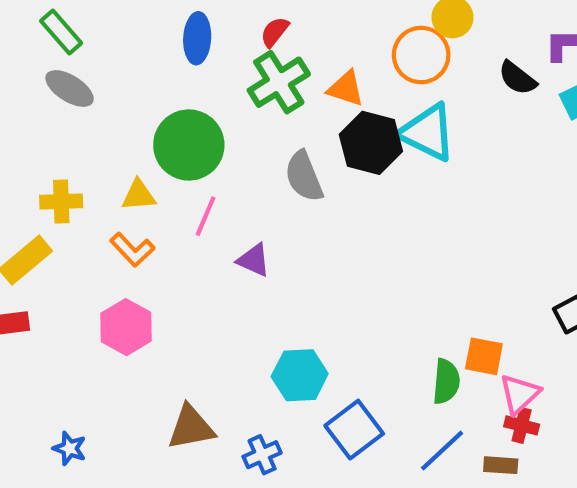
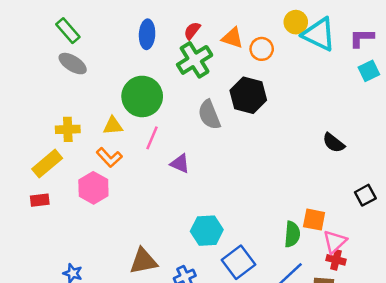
orange circle: (421, 55) -> (262, 49), moved, size x0.7
black semicircle: (517, 78) -> (334, 143), moved
orange triangle: (346, 88) -> (232, 38), moved
cyan triangle: (427, 132) -> (319, 34), moved
pink hexagon: (126, 327) -> (93, 188), moved

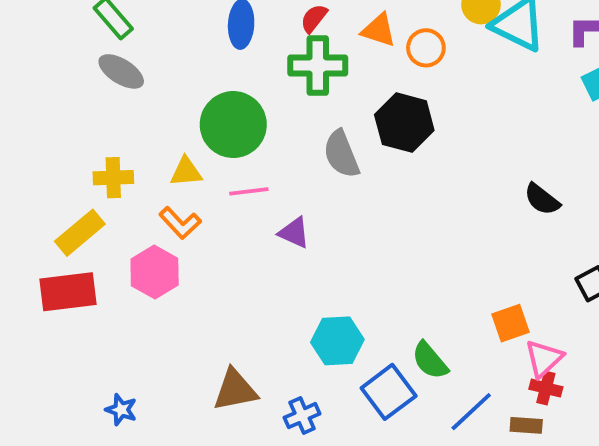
green cross: (195, 60) -> (318, 66), turned 32
pink line: (152, 138) -> (249, 191), turned 60
red rectangle: (40, 200) -> (68, 292), size x1.8
orange square: (314, 220) -> (510, 323), turned -30
green semicircle: (292, 234) -> (430, 361), moved, turned 135

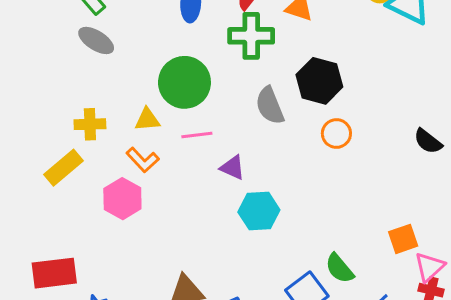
orange circle: (426, 48) -> (336, 134), moved
red rectangle: (68, 292) -> (54, 273), moved
cyan hexagon: (337, 341) -> (259, 211), moved

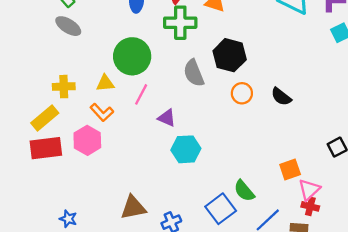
pink line: (197, 135) -> (141, 94), turned -55
black semicircle: (428, 141) -> (281, 97), moved
red rectangle: (54, 273) -> (46, 148), moved

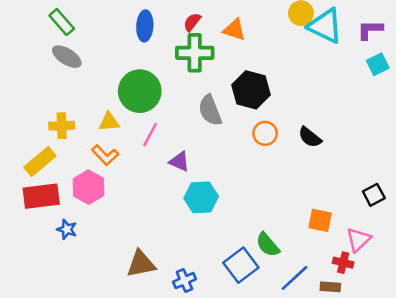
orange square: (290, 169) -> (320, 220), turned 30
pink triangle: (309, 190) -> (358, 240), moved
blue star: (68, 219) -> (67, 229), moved

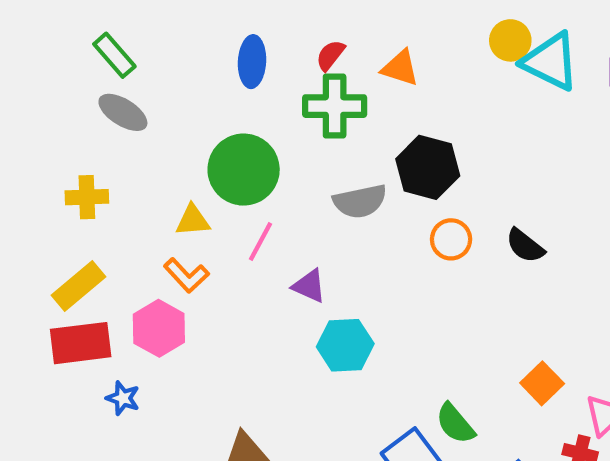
gray semicircle: (210, 110) -> (360, 201), turned -80
yellow cross: (62, 126) -> (87, 197), moved
orange square: (320, 220) -> (542, 383), turned 35

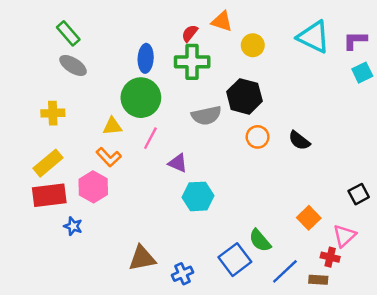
yellow circle: (510, 40) -> (253, 45), moved
blue ellipse: (252, 62) -> (146, 58), moved
orange triangle: (400, 68) -> (222, 21), moved

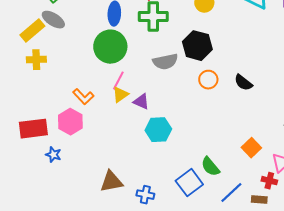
yellow triangle: (112, 126) -> (120, 95), moved, turned -30
yellow rectangle: (48, 163) -> (32, 31), moved
blue cross: (183, 274) -> (145, 195), turned 36

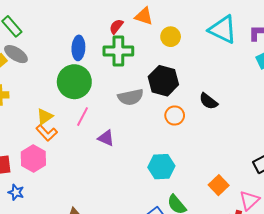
black semicircle: (243, 83) -> (208, 101), moved
yellow triangle: (120, 95) -> (45, 117), moved
cyan hexagon: (158, 130) -> (161, 167), moved

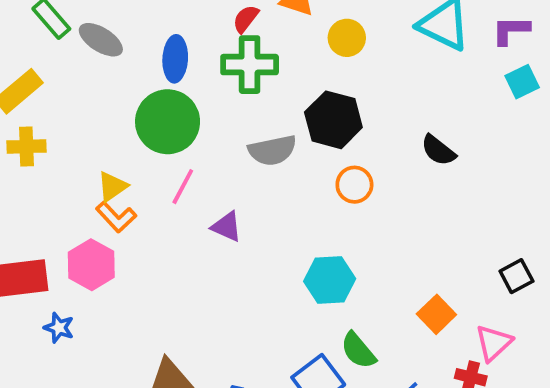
gray ellipse: (16, 54) -> (101, 40), moved
black semicircle: (208, 101) -> (438, 150), moved

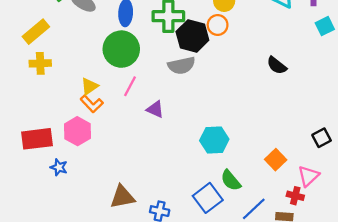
black hexagon: (333, 120) -> (192, 36), moved
orange circle: (354, 185) -> (218, 25), moved

